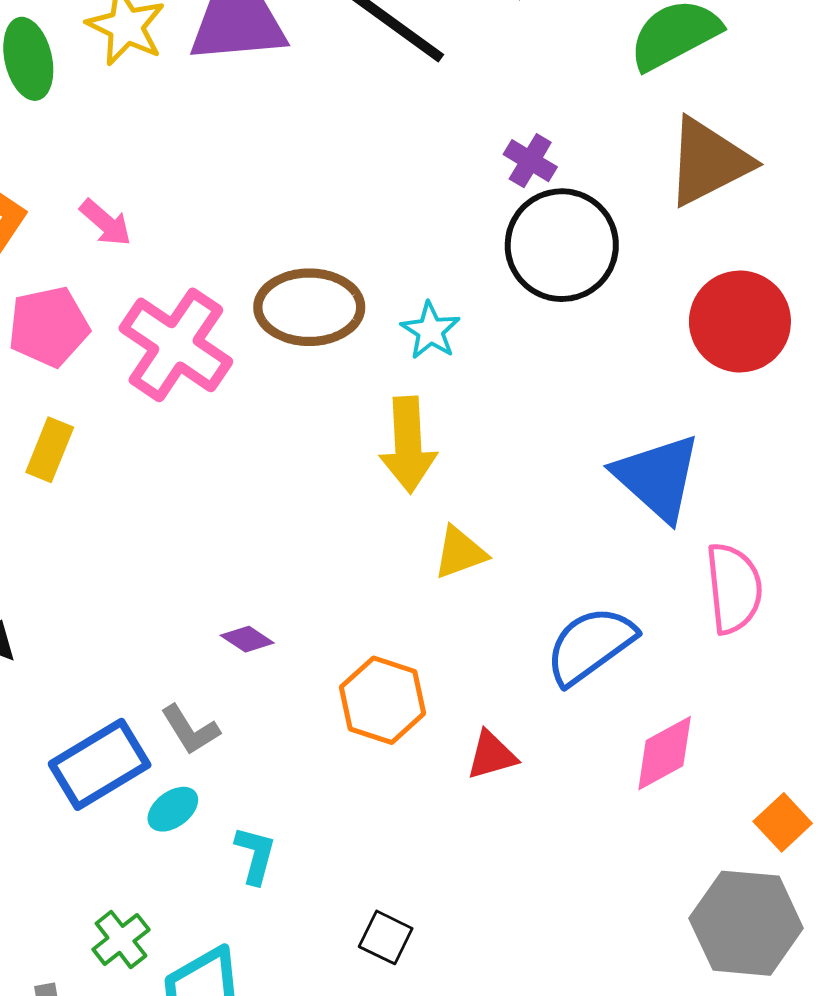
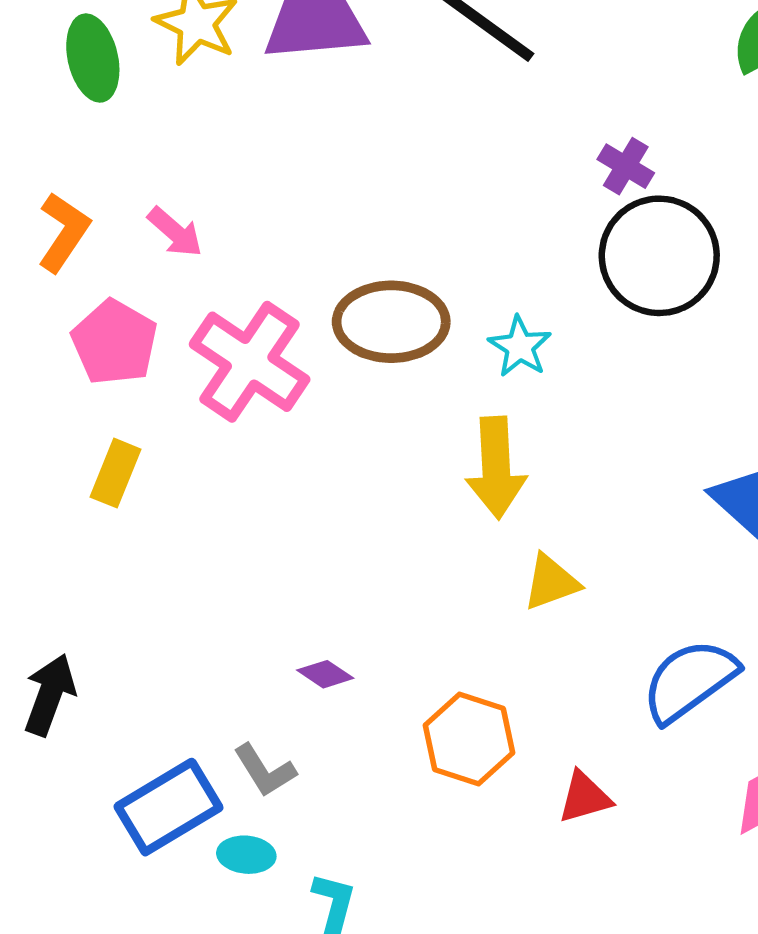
pink pentagon: (49, 327) -> (114, 342), turned -30
cyan ellipse: (173, 809) -> (246, 855), turned 42

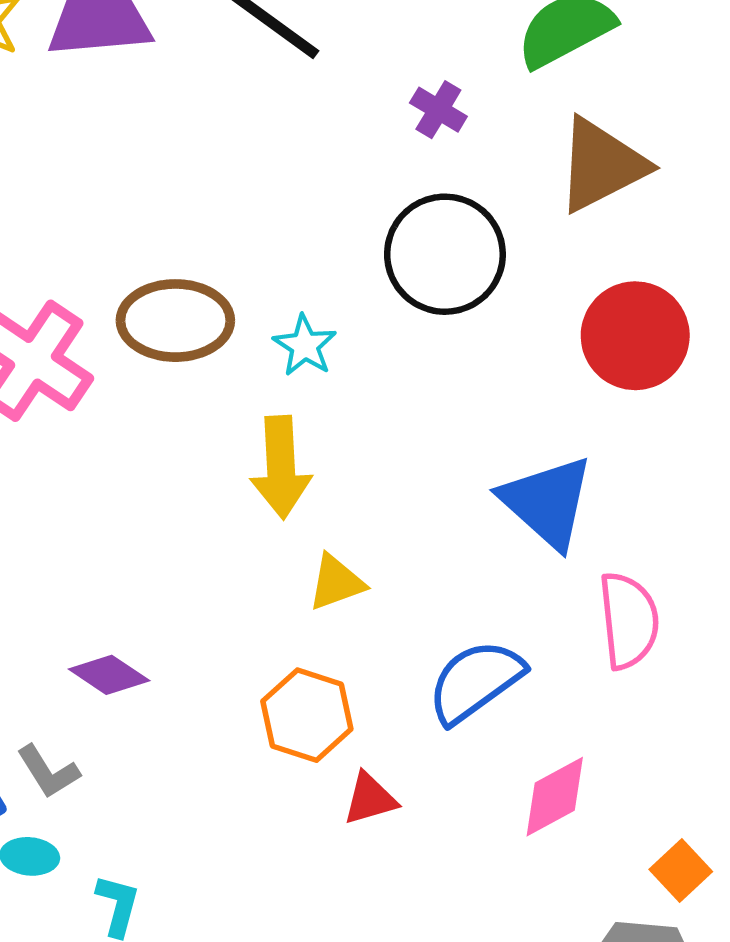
purple cross: (626, 166) -> (438, 110), moved
purple diamond: (325, 674) -> (109, 675), size x1.4
orange hexagon: (469, 739) -> (307, 715), moved

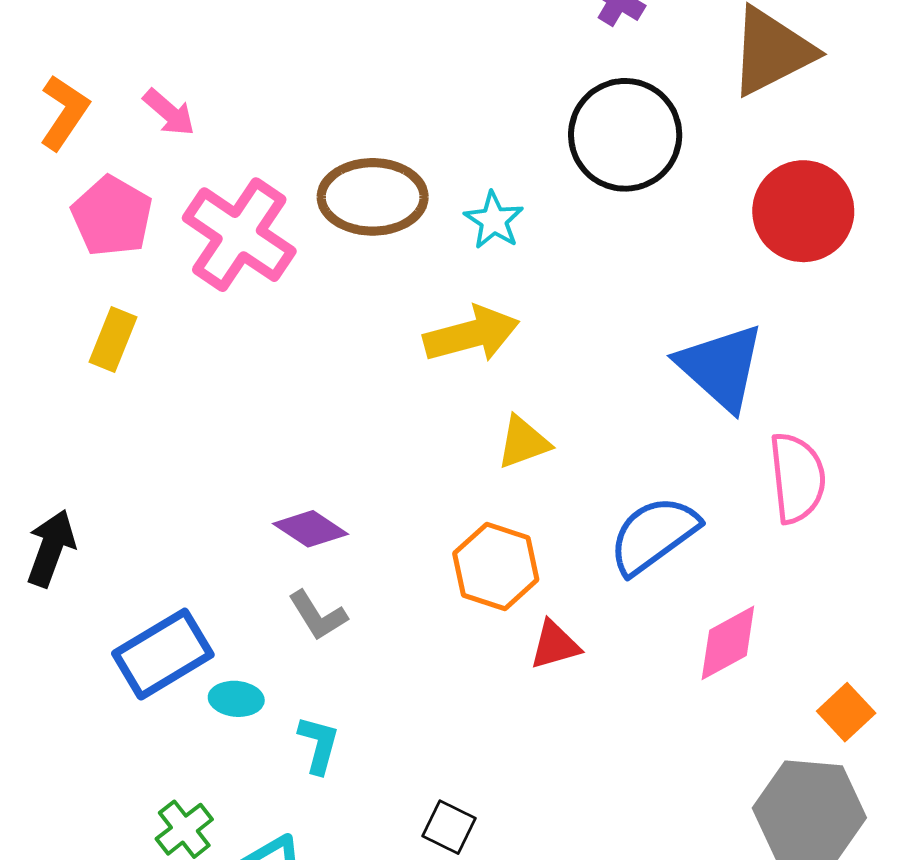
yellow arrow: (281, 467) -> (471, 334), turned -102
gray L-shape: (48, 772) -> (318, 615), moved

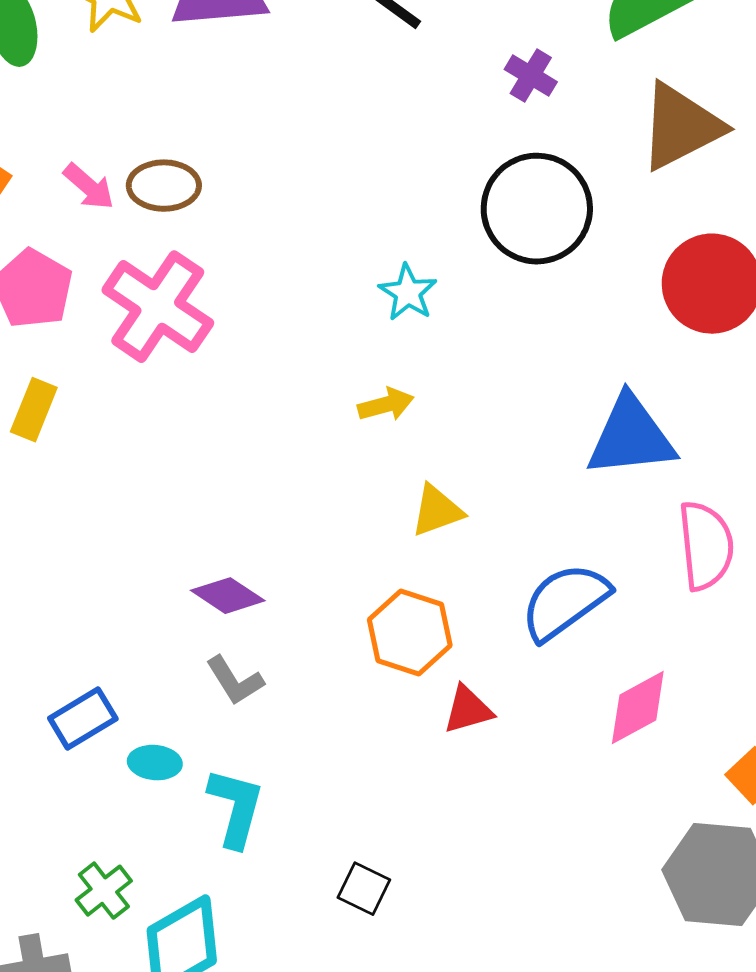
brown ellipse: (373, 197) -> (164, 186), moved, size x0.7
yellow arrow: (471, 334) -> (386, 405), size x0.6
blue triangle: (721, 367) -> (631, 437), turned -48
blue rectangle: (163, 654) -> (83, 719), size x0.7
cyan L-shape: (319, 745) -> (236, 808), size x1.4

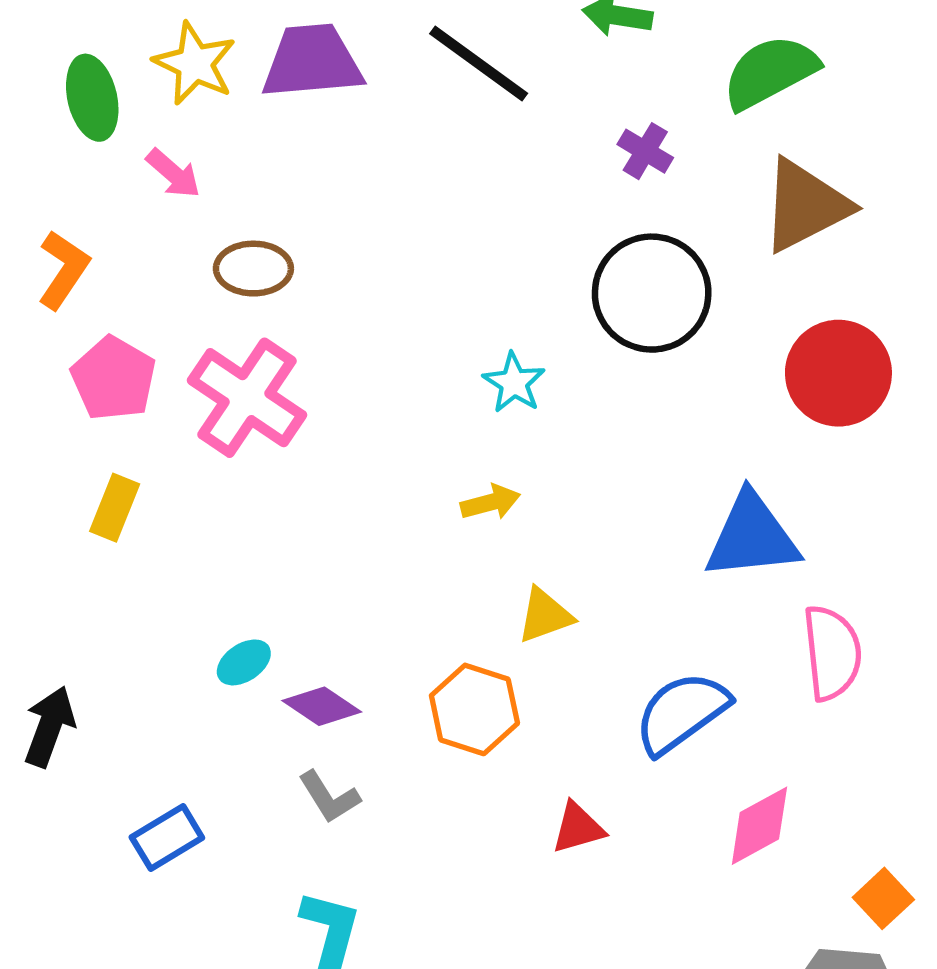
pink arrow: (89, 187) -> (173, 173), moved
orange hexagon: (410, 633) -> (474, 709), moved
cyan ellipse: (155, 763) -> (244, 662), moved, turned -39

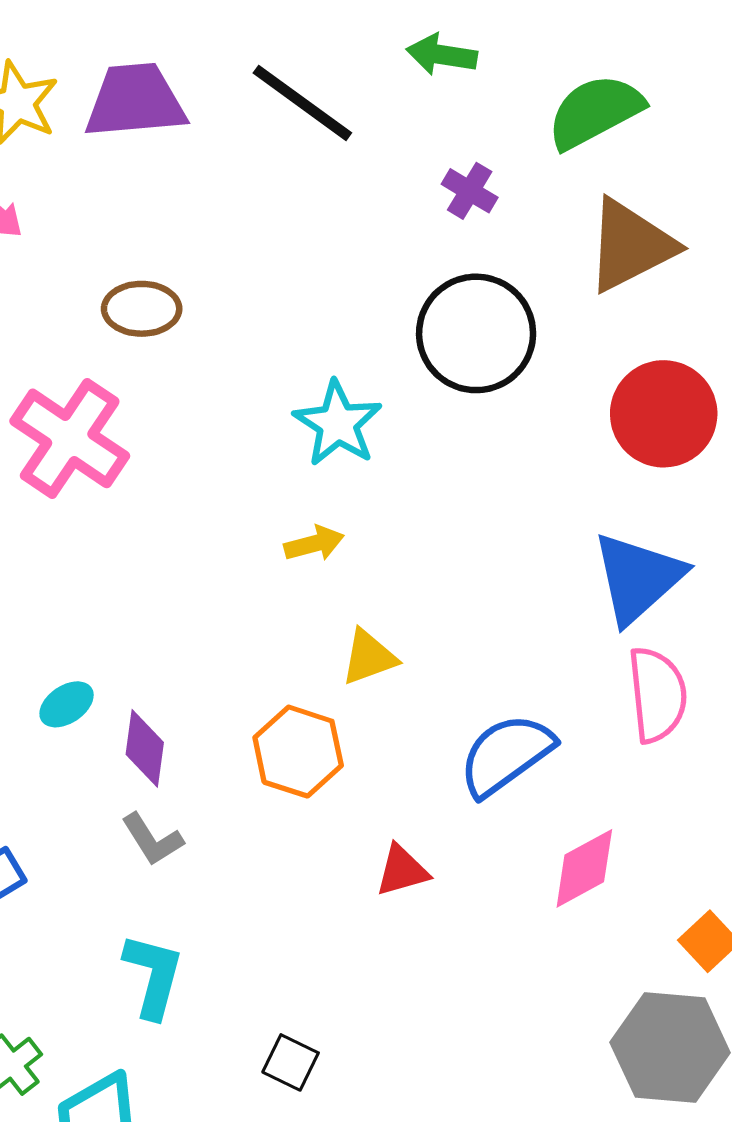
brown ellipse: (253, 269) -> (142, 309), moved
cyan star: (514, 383) -> (338, 423), size x1.4
blue triangle: (752, 536) -> (638, 578), moved, turned -36
purple diamond: (322, 706) -> (145, 748), turned 64

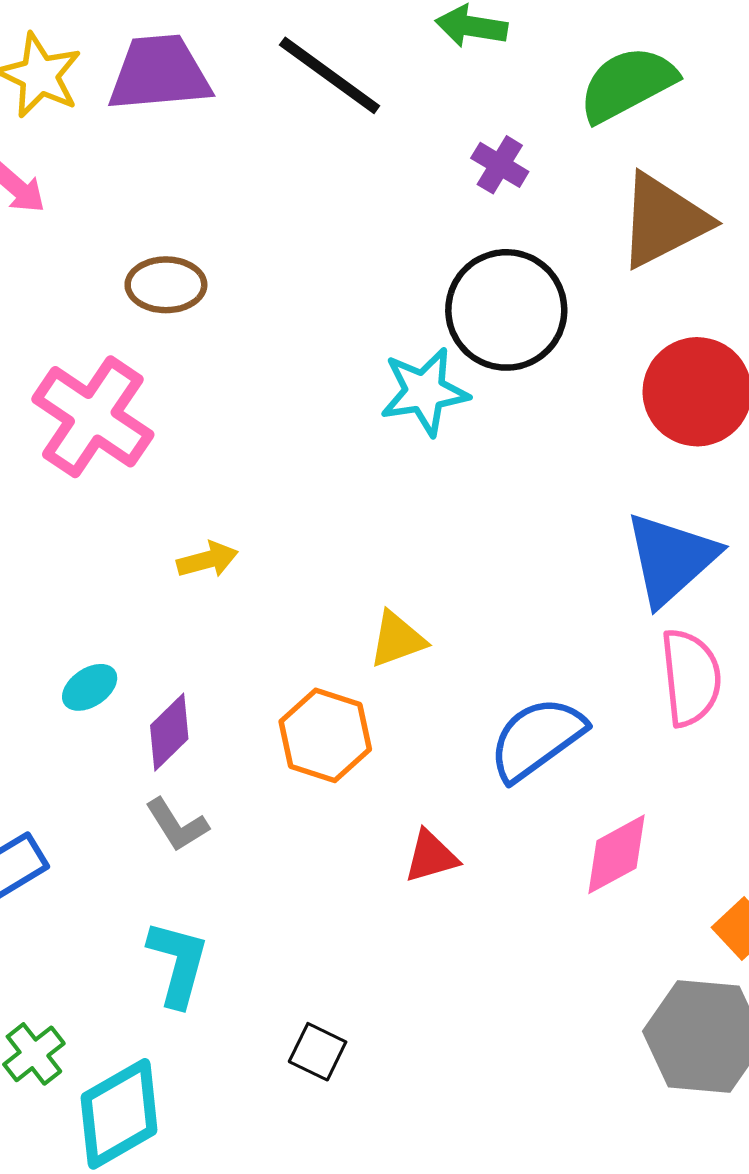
cyan star: (338, 423) -> (424, 392), moved, turned 30
yellow arrow: (314, 544) -> (207, 560), moved
purple diamond: (145, 748) -> (169, 732), turned 38

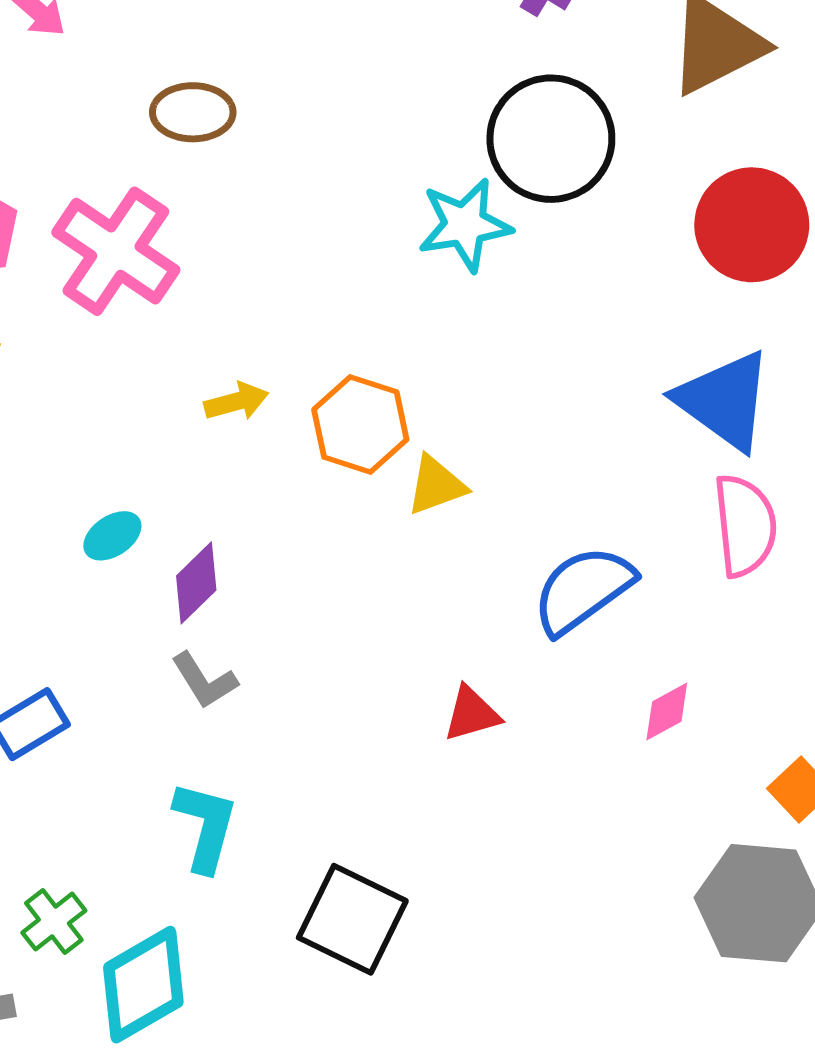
blue triangle: (671, 559) -> (724, 400), turned -42
orange hexagon: (325, 735) -> (360, 425), moved
pink diamond: (616, 854) -> (667, 711), size x0.7
black square: (318, 1052) -> (352, 919), size x1.8

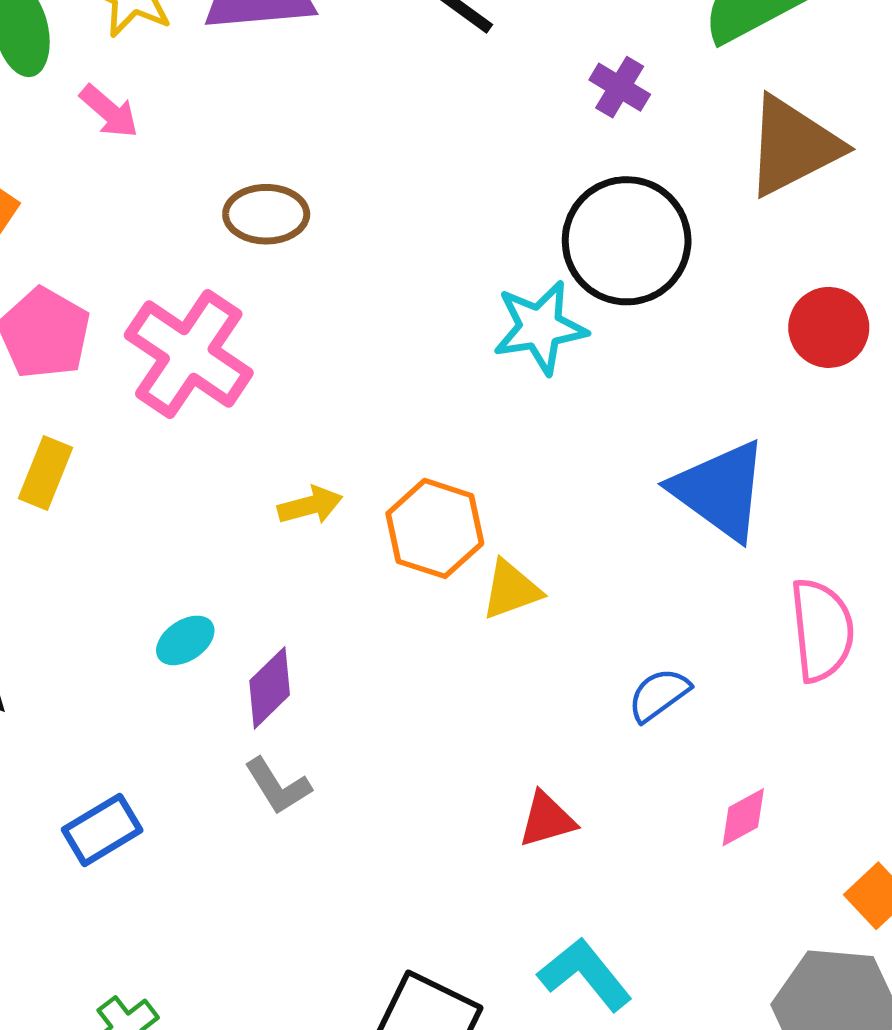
red circle: (752, 225) -> (829, 327), size x0.7
blue triangle: (724, 400) -> (720, 490), moved
blue semicircle: (583, 590) -> (659, 695), size x0.6
cyan L-shape: (205, 826) -> (585, 974), moved, turned -54

